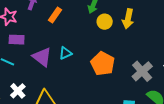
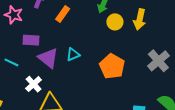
purple rectangle: (17, 40) -> (31, 40), moved
gray cross: (142, 71) -> (158, 61), moved
white cross: (18, 91) -> (34, 84), moved

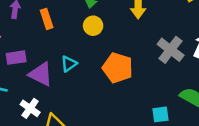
orange rectangle: (63, 14) -> (47, 19), turned -42
yellow circle: (115, 22) -> (93, 26), moved

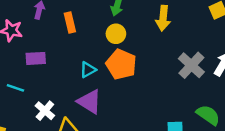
orange pentagon: (118, 68) -> (121, 64), moved
purple triangle: (41, 74) -> (89, 102), moved

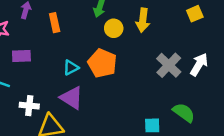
yellow circle: (116, 34) -> (114, 28), moved
white cross: (45, 111) -> (29, 106), turned -36

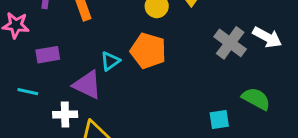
white arrow: (199, 64) -> (267, 37), turned 95
purple triangle: (72, 98) -> (87, 85), moved

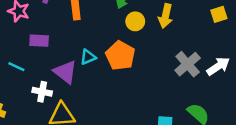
white arrow: (267, 37) -> (218, 66), turned -75

